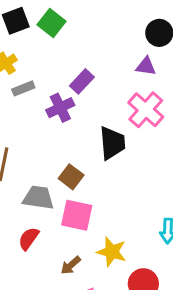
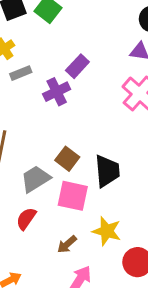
black trapezoid: (112, 143) -> (107, 171), moved
gray trapezoid: (38, 198) -> (35, 179), turned -40

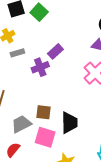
brown square: (67, 159) -> (44, 112), turned -35

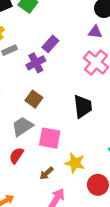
brown square: (44, 112) -> (34, 99), moved, turned 35
black trapezoid: (69, 123) -> (83, 106), moved

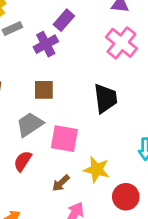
brown square: (34, 99) -> (44, 90), turned -35

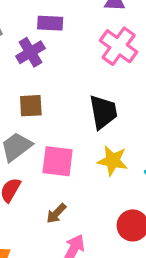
purple rectangle: (64, 20) -> (50, 23), turned 55
yellow star: (97, 170) -> (113, 161), moved

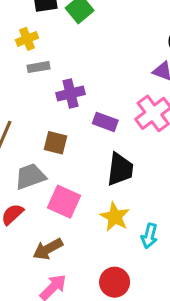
purple rectangle: (50, 23) -> (105, 122), moved
brown arrow: (56, 213) -> (48, 249), size x1.4

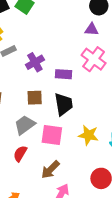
black trapezoid: (120, 169) -> (64, 104), moved

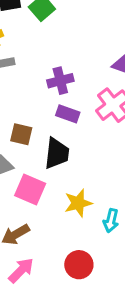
purple cross: (35, 62) -> (60, 81), moved
yellow star: (88, 135) -> (78, 203), turned 30

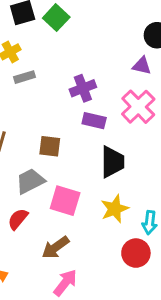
black trapezoid: (57, 153) -> (112, 162), moved
red circle: (79, 265) -> (136, 253), moved

